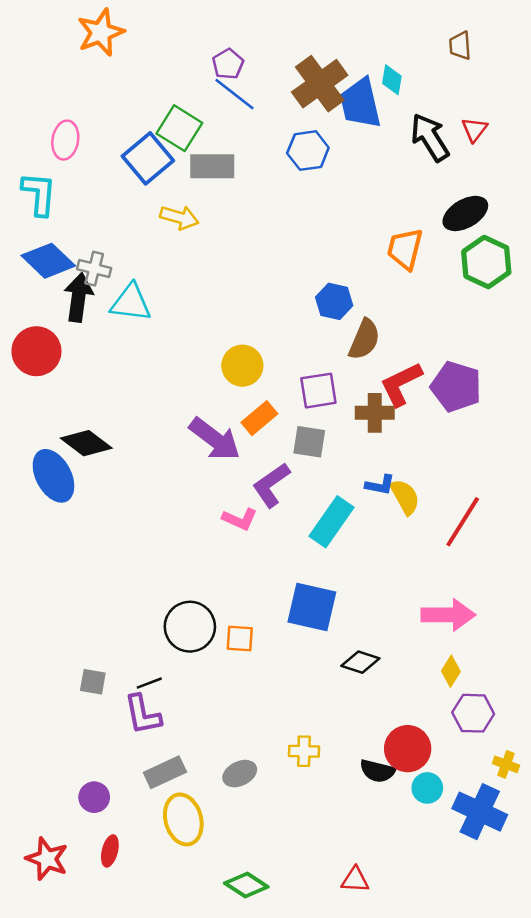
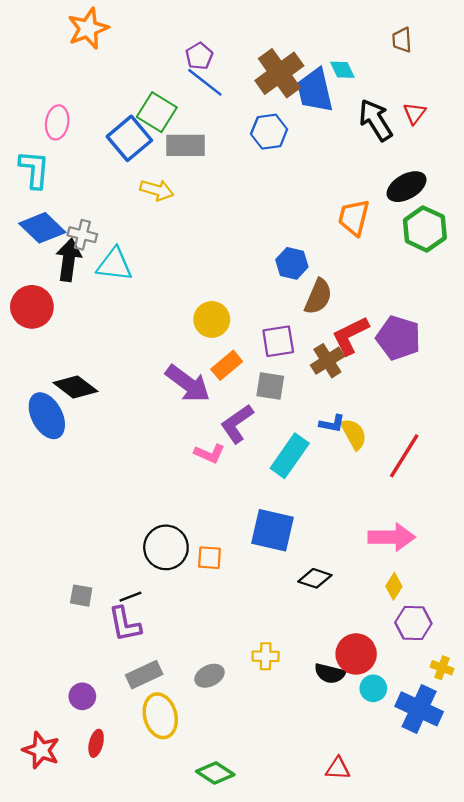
cyan diamond: (392, 80) -> (342, 70), turned -35
brown cross: (375, 413) -> (327, 361), turned -32
red triangle: (355, 880) -> (338, 768), moved

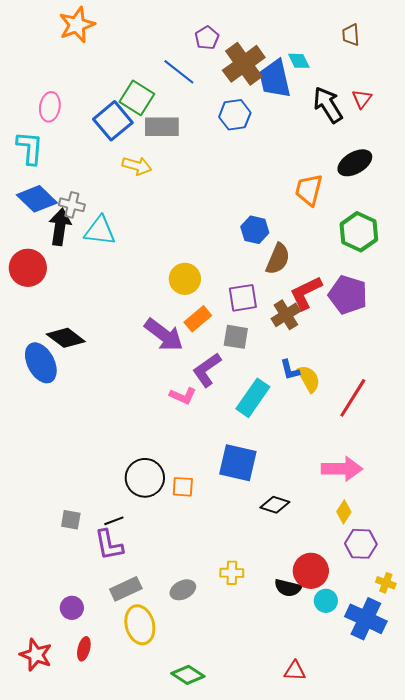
purple pentagon: (199, 56) -> (207, 38), moved
green hexagon: (425, 229) -> (359, 232), moved
blue L-shape: (332, 424) -> (290, 370), turned 65

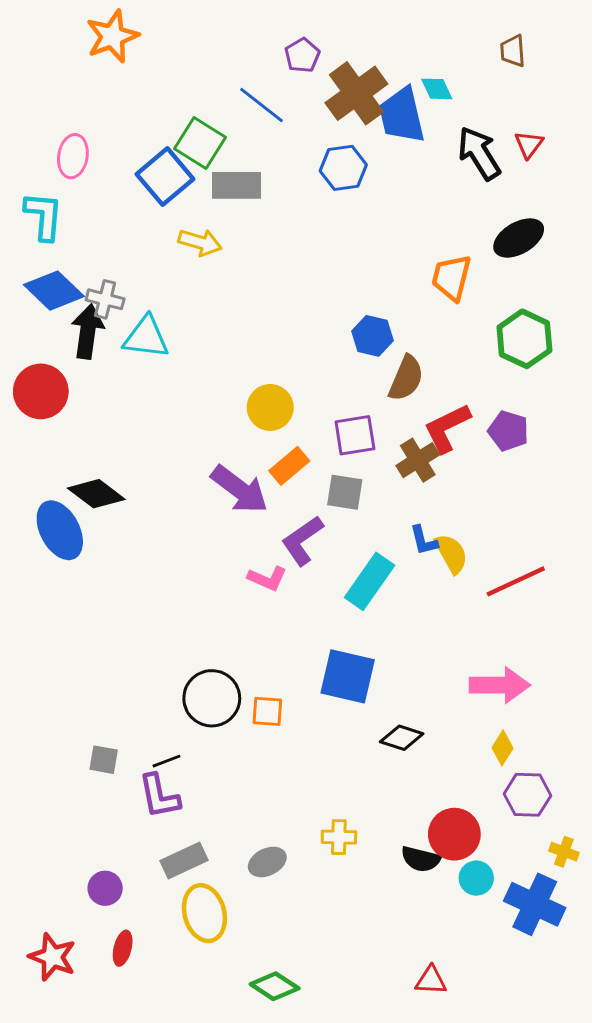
purple pentagon: (348, 295) -> (508, 431), size x0.7
red line: (353, 398) -> (516, 581), turned 33

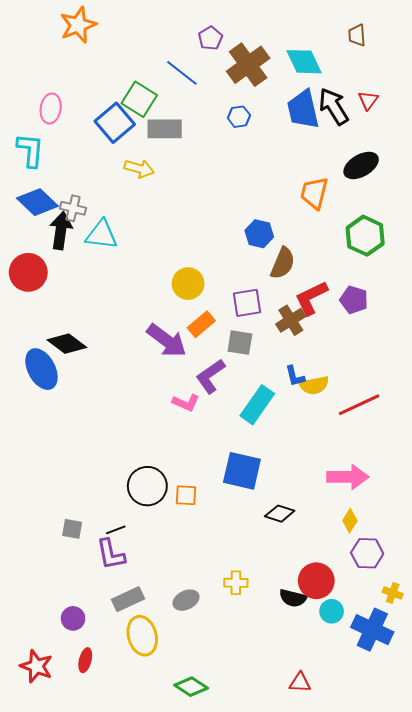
cyan diamond: (437, 89) -> (304, 62), size x1.6
blue trapezoid: (402, 115) -> (303, 110), moved
blue hexagon: (343, 168) -> (239, 117), size x0.7
yellow semicircle: (451, 554) -> (314, 385), turned 108

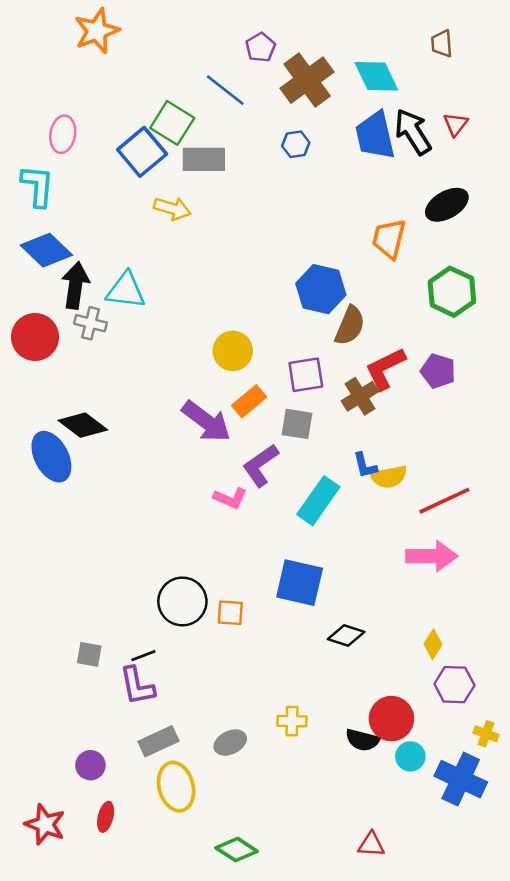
gray cross: (73, 208) -> (90, 323), moved
blue hexagon: (259, 234) -> (321, 289), size x1.4
pink arrow: (348, 477) -> (432, 556), moved

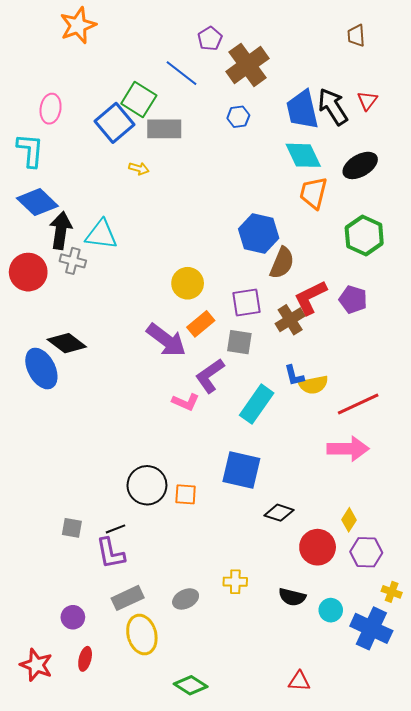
cyan diamond: (376, 76) -> (303, 155), moved
yellow arrow: (172, 209) -> (139, 169), size x0.7
red circle: (391, 719) -> (318, 547), moved

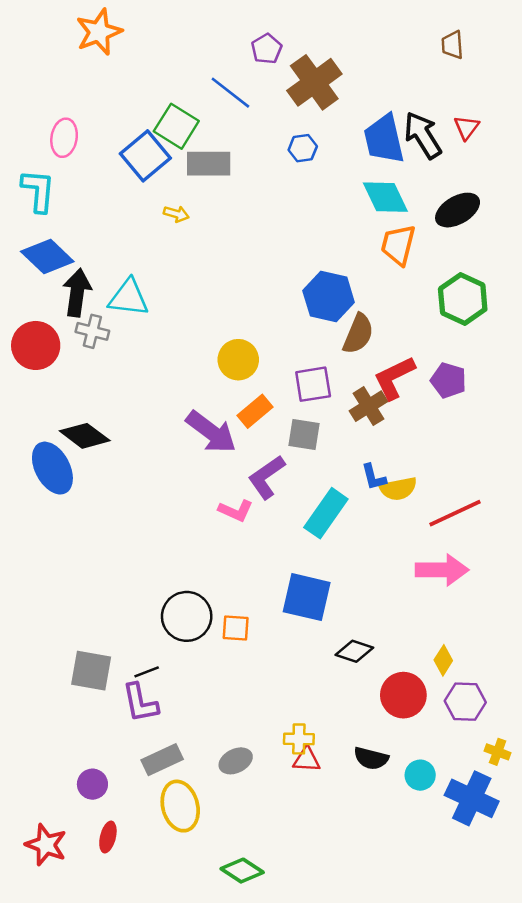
gray square: (72, 528) -> (91, 671), size x1.6
red triangle: (299, 681) -> (307, 760), moved

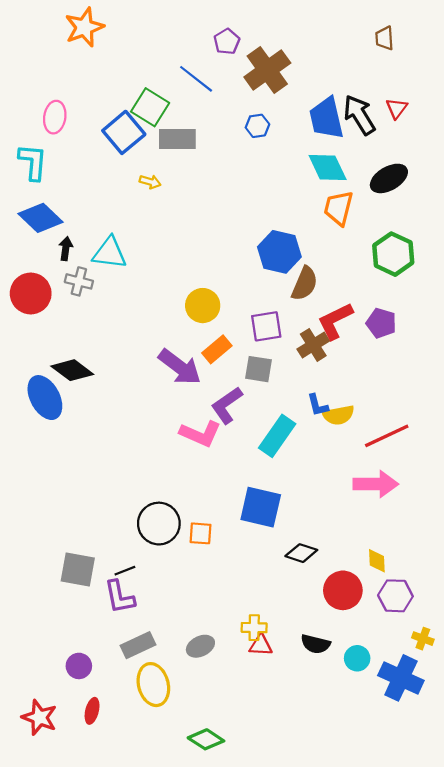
black arrow: (77, 293) -> (66, 249), size x0.6
pink L-shape: (236, 511) -> (200, 434), size x1.4
yellow diamond: (443, 660) -> (377, 561), turned -35

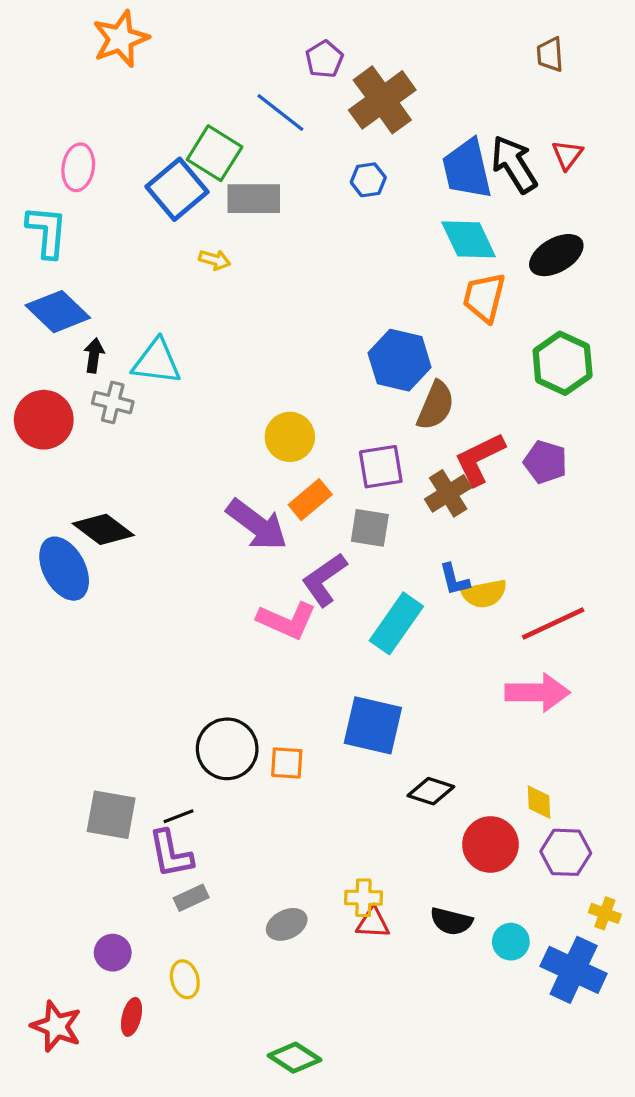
gray rectangle: (138, 645) -> (191, 898), moved, size x0.7
yellow ellipse: (153, 685) -> (185, 979), moved, size x0.6

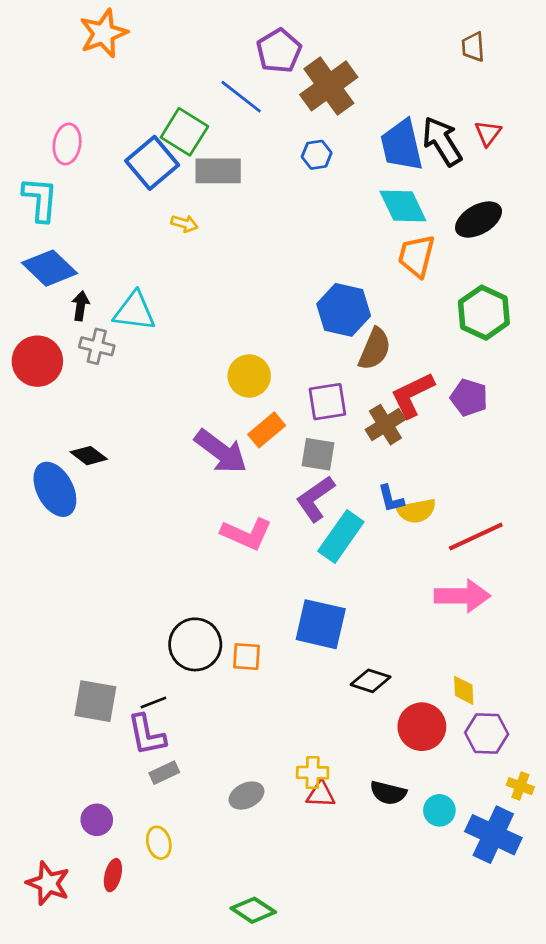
purple pentagon: (324, 59) -> (279, 51), size x1.4
black diamond: (103, 529) -> (89, 456), size x0.7
purple L-shape: (324, 580) -> (315, 499), moved

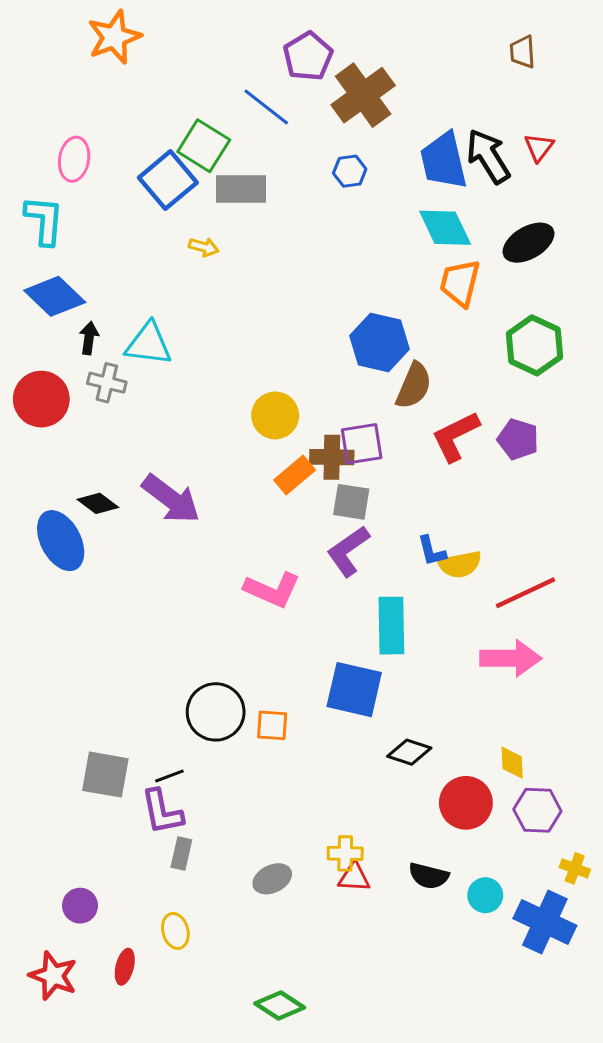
brown cross: (385, 425) -> (332, 457), moved, turned 33
purple arrow: (221, 452) -> (171, 499), moved
cyan rectangle: (341, 537) -> (391, 626), moved, turned -36
gray rectangle: (164, 773) -> (181, 853), turned -52
purple circle: (97, 820) -> (80, 906), moved

